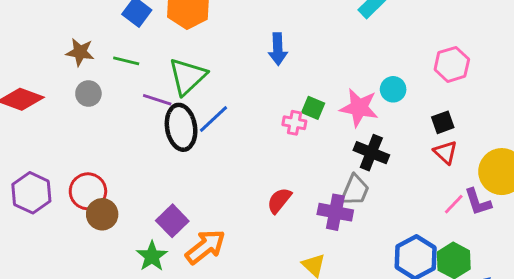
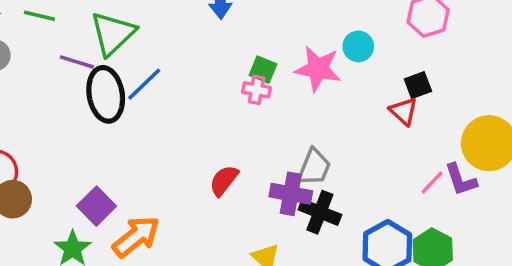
pink cross: (294, 123) -> (256, 90), moved
red triangle: (445, 152) -> (404, 111), moved
black cross: (371, 153) -> (320, 212), moved

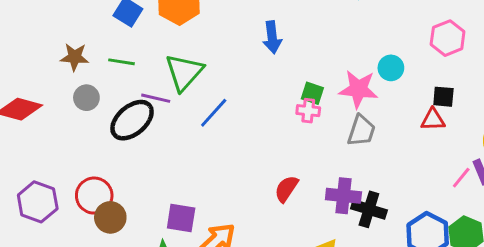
black square: (418, 85) -> (443, 97), turned 30
black ellipse: (106, 94) -> (132, 120), moved, turned 63
red triangle: (404, 111) -> (433, 120), turned -40
gray trapezoid: (314, 167) -> (361, 131), moved
purple square: (96, 206) -> (181, 218), turned -32

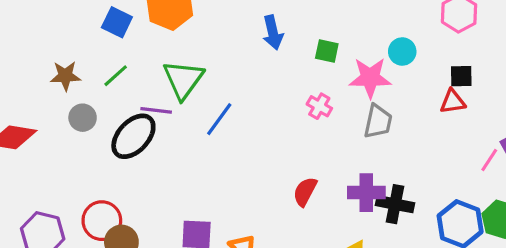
green line: (121, 62) -> (116, 76), turned -45
green square: (312, 93) -> (327, 51), moved
pink cross: (308, 111) -> (319, 106), turned 30

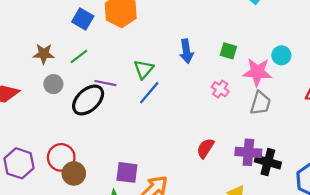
blue arrow: (273, 32) -> (186, 51), moved
green triangle: (183, 80) -> (144, 69), moved, size x0.7

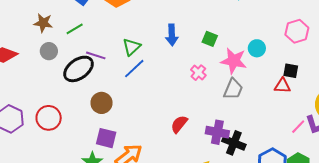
brown circle: (74, 173) -> (102, 103), moved

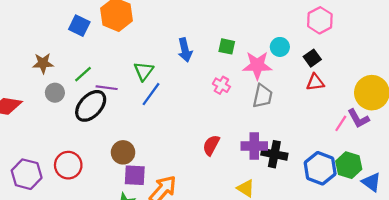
green line: (75, 29) -> (83, 74), moved
black square: (291, 71) -> (312, 58), moved, turned -35
brown circle: (102, 103) -> (123, 152), moved

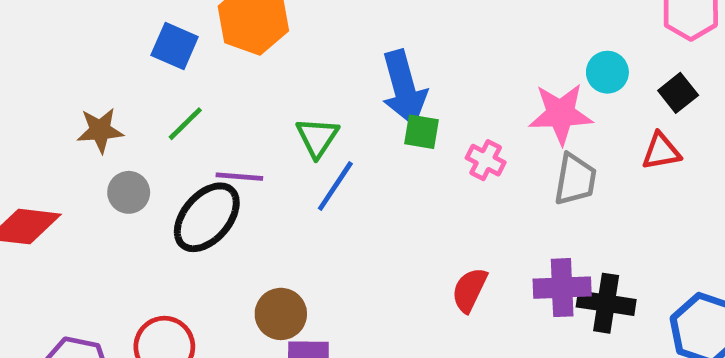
green square: (227, 46) -> (422, 132), moved
blue arrow: (185, 50) -> (404, 88), size x1.4
green line: (83, 74) -> (185, 124), moved
red triangle: (315, 82) -> (661, 151), moved

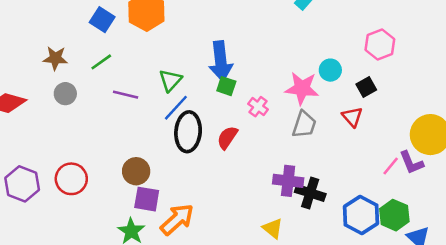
red triangle: (661, 151) -> (352, 117), turned 50
black ellipse: (207, 217) -> (188, 132), moved, turned -45
red semicircle: (469, 290) -> (227, 137), moved

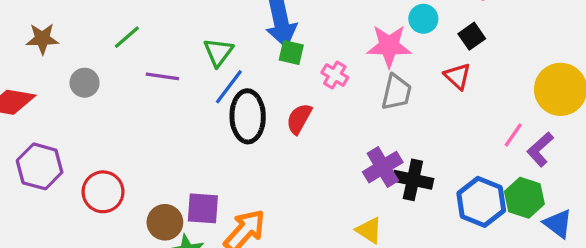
brown star: (55, 58) -> (42, 39), moved
purple L-shape: (411, 163) -> (540, 149), moved, turned 76
brown circle: (136, 171) -> (165, 222), moved
purple cross: (288, 181) -> (383, 167), turned -32
purple hexagon: (22, 184) -> (40, 166), moved

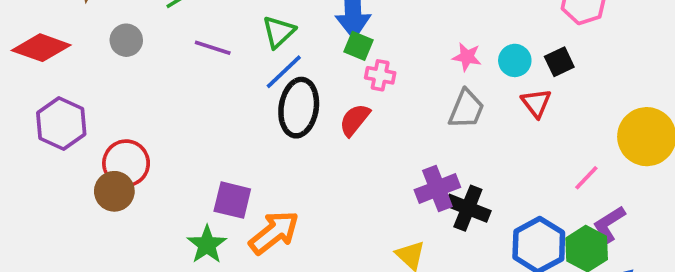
cyan circle: (423, 19) -> (515, 60), moved
pink star: (389, 46) -> (467, 57), size x0.6
pink cross: (335, 75) -> (380, 75), moved, turned -30
purple L-shape: (540, 149) -> (609, 224), moved
brown circle: (165, 222) -> (114, 191), moved

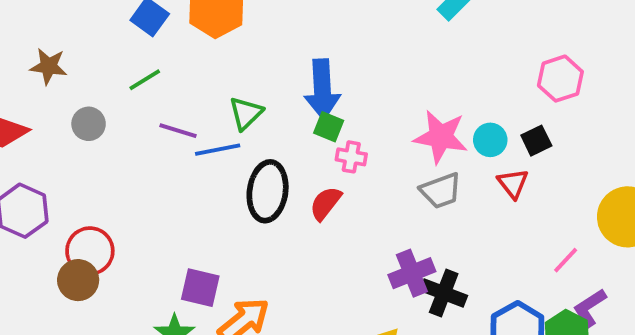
pink star: (467, 57) -> (441, 137), size x1.8
blue line: (284, 72) -> (218, 150), moved, turned 33
gray trapezoid: (466, 109) -> (441, 191), turned 48

